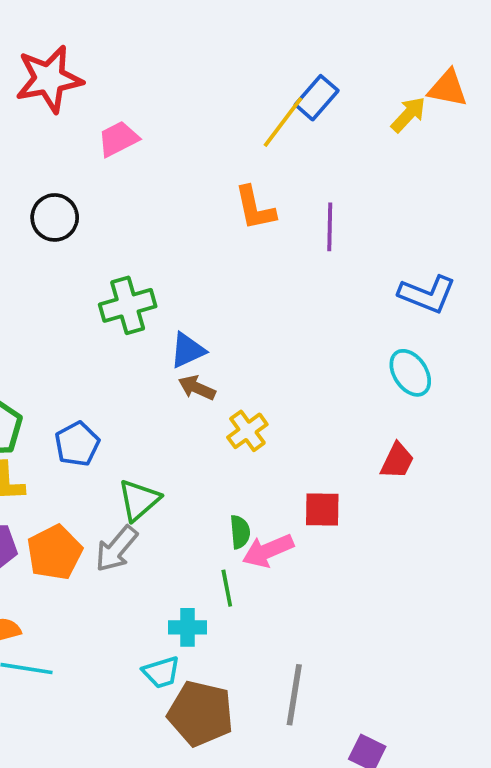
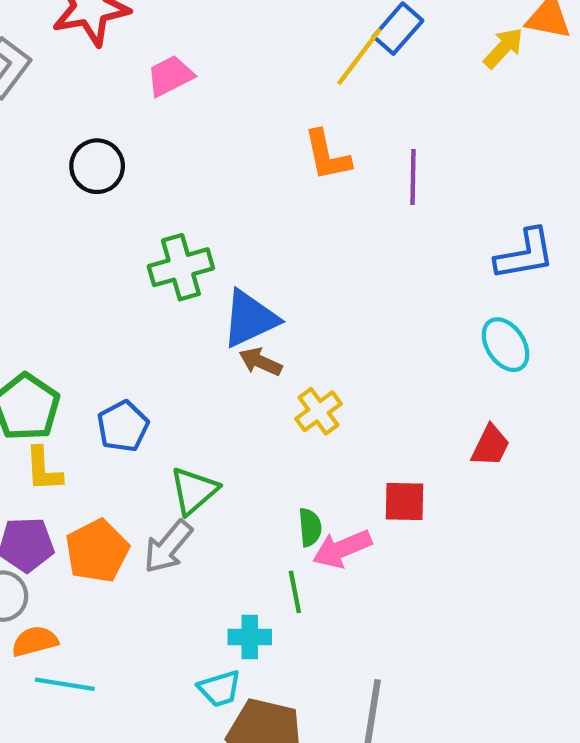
blue L-shape: (427, 294) -> (525, 254), turned -32
blue triangle: (188, 350) -> (250, 319), size x1.4

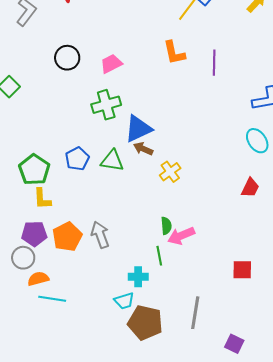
pink trapezoid: (170, 76) -> (111, 64), moved
blue pentagon: (123, 426) -> (77, 159), moved
green triangle: (194, 491) -> (112, 161), moved, turned 50
red square: (404, 502) -> (242, 270), moved
gray arrow: (168, 547) -> (100, 235), turned 120

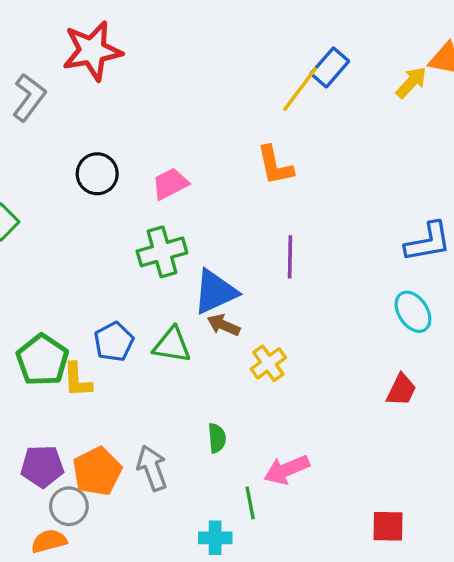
purple line: (214, 63) -> (290, 257), moved
yellow L-shape: (42, 199) -> (77, 380), moved
green semicircle: (166, 226) -> (217, 438), moved
gray circle: (23, 258) -> (69, 506), moved

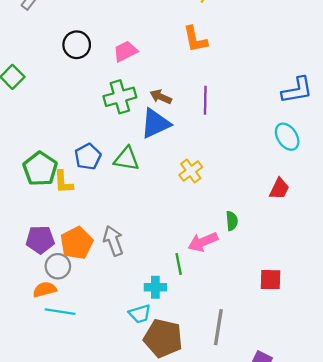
brown arrow: (223, 325) -> (161, 97), moved
green semicircle: (217, 438) -> (232, 221), moved

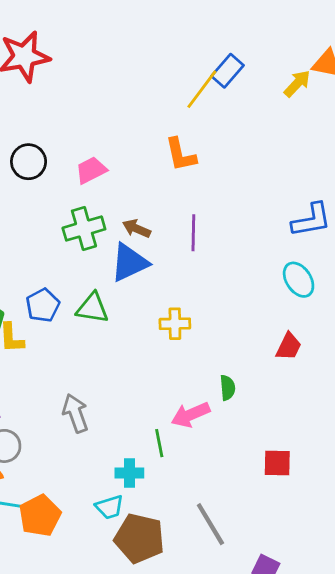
yellow cross: (191, 171) -> (175, 324), turned 35
orange pentagon: (77, 243) -> (40, 516), moved
gray line: (218, 327) -> (210, 524), turned -40

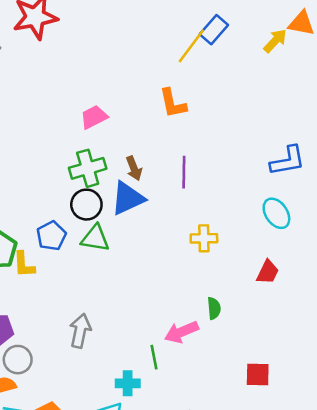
black circle: (29, 162) -> (86, 205), moved
brown arrow: (137, 228) -> (134, 168), turned -135
yellow cross: (175, 324) -> (204, 238), moved
gray arrow: (75, 413) -> (80, 331), turned 32

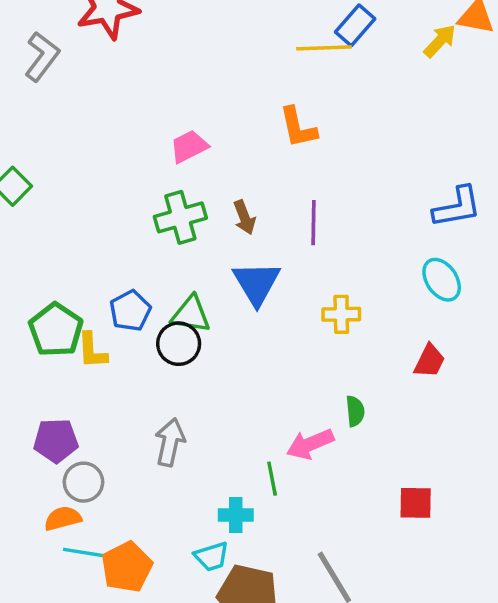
yellow line: (191, 46) -> (324, 48), turned 51
blue triangle: (128, 198) -> (256, 283), moved, turned -36
black circle: (86, 205) -> (179, 344), moved

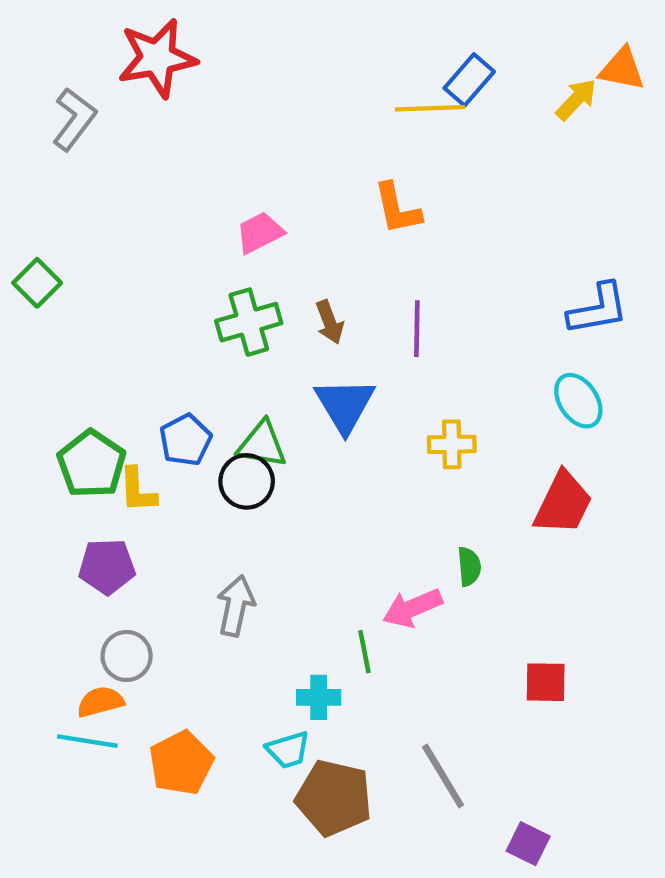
red trapezoid: (429, 361) -> (563, 503), size x1.5
purple pentagon: (56, 441) -> (107, 567), moved
cyan line: (87, 553) -> (87, 741), moved

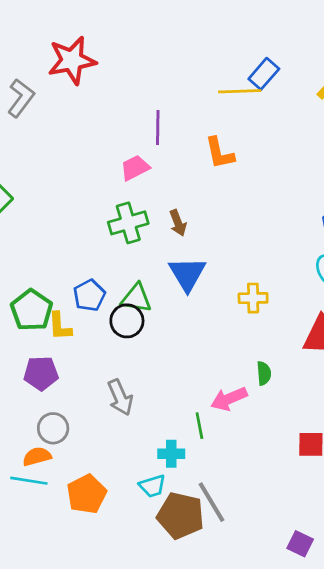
purple line: (417, 329) -> (158, 128), moved
gray arrow: (236, 606) -> (120, 397), turned 144
gray line: (443, 776) -> (211, 502), moved

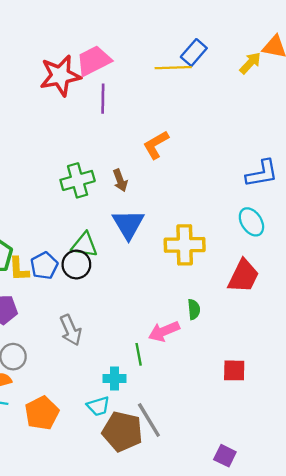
red star: (72, 60) -> (60, 76), moved
orange L-shape: (220, 153) -> (156, 145), moved, turned 72
pink trapezoid: (135, 168) -> (94, 61), moved, size x1.4
blue pentagon: (89, 295) -> (44, 266), moved
yellow cross: (253, 298) -> (185, 245), size x1.6

